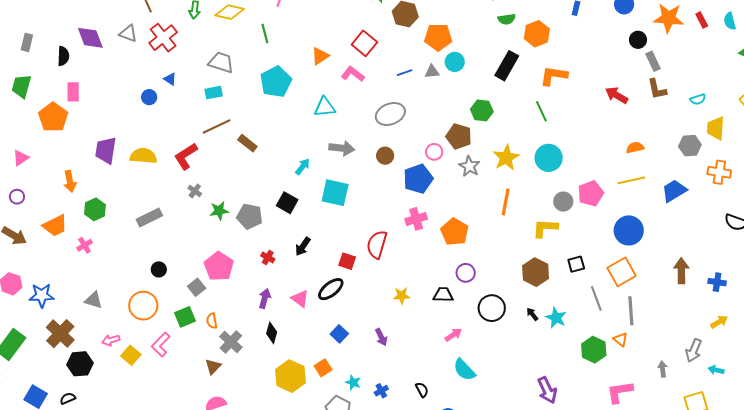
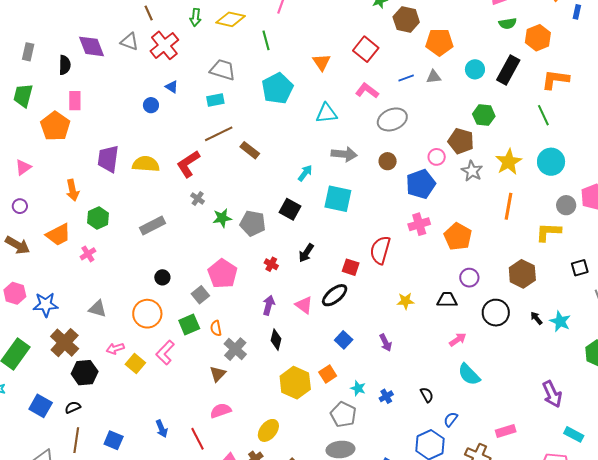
orange triangle: (320, 56) -> (322, 62), turned -30
cyan circle: (455, 62) -> (475, 69), moved
pink L-shape: (353, 74) -> (367, 91), moved
brown hexagon: (536, 272) -> (522, 274), moved

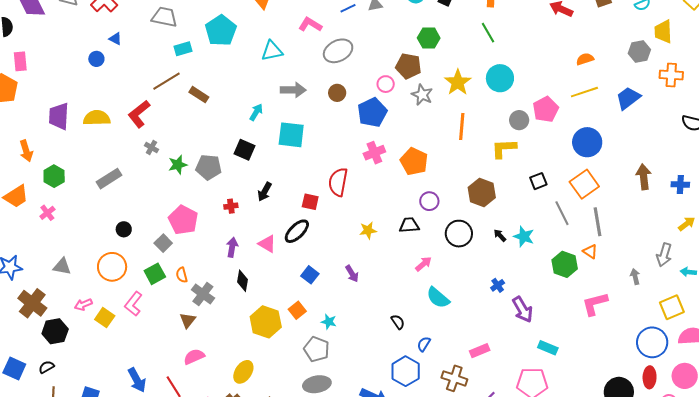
cyan rectangle: (215, 100) -> (183, 49), moved
red cross: (271, 264) -> (231, 206), turned -32
blue cross: (386, 396) -> (498, 285), moved
blue arrow: (162, 429) -> (137, 380), size x1.4

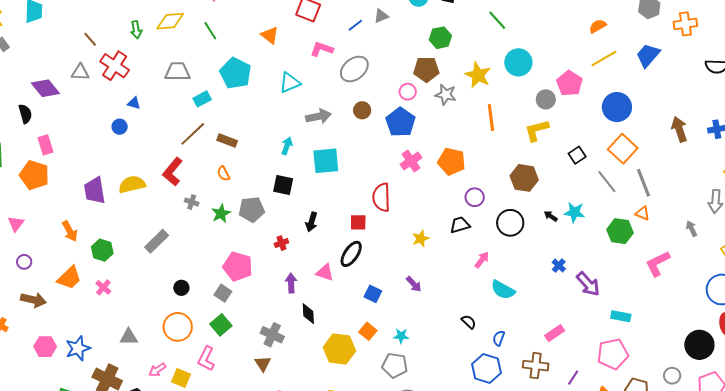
orange semicircle: (182, 275) -> (223, 173), moved

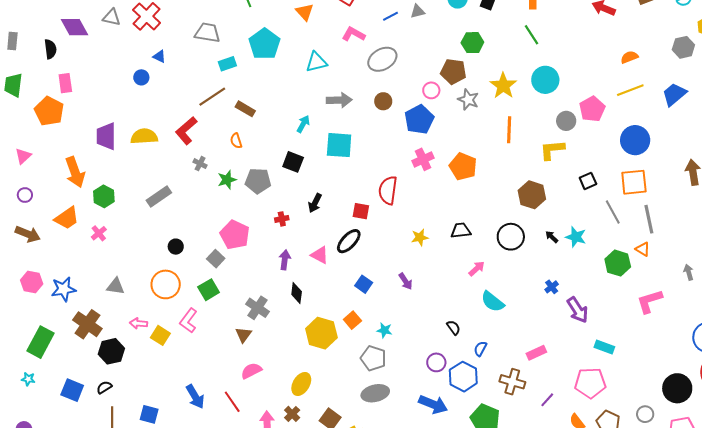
orange square: (623, 149) -> (634, 182), turned 32
purple circle: (475, 197) -> (436, 362), moved
orange arrow: (70, 231) -> (75, 172), size x1.4
pink arrow: (157, 370) -> (138, 323), turned 30

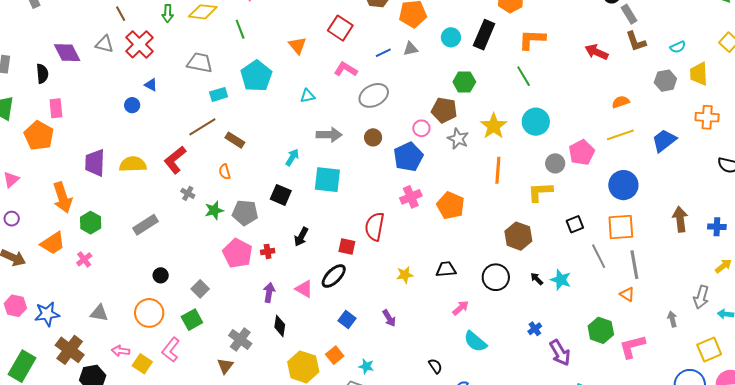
gray hexagon: (683, 47) -> (665, 81), moved
cyan triangle: (316, 62) -> (308, 96), size x0.7
pink pentagon: (235, 235) -> (238, 253), moved
green hexagon: (618, 263) -> (601, 330), moved

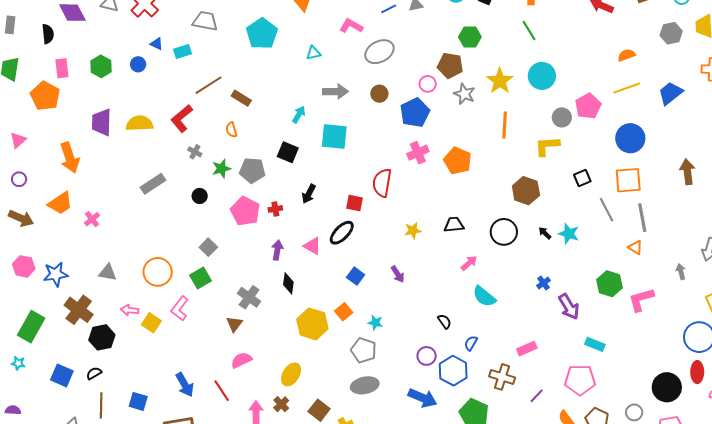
cyan rectangle: (219, 94) -> (182, 51), moved
green hexagon: (91, 223) -> (101, 66), moved
black circle: (161, 275) -> (200, 196), moved

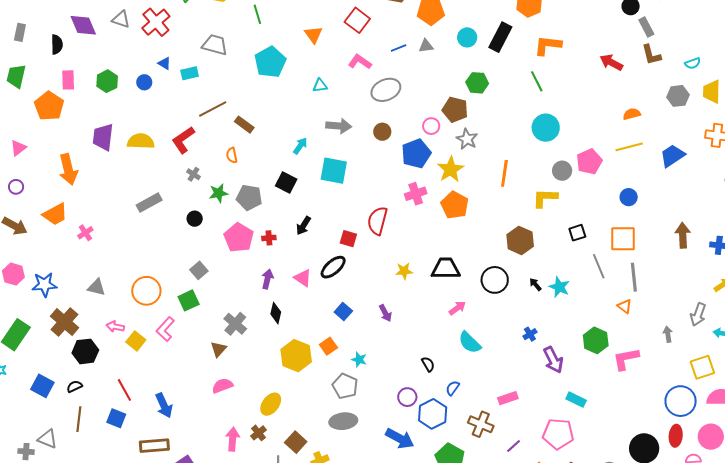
yellow star: (500, 81) -> (451, 169), moved
blue circle: (630, 138) -> (629, 197), size x0.6
black trapezoid: (454, 225) -> (446, 268), size x1.4
red line: (222, 391) -> (124, 390), moved

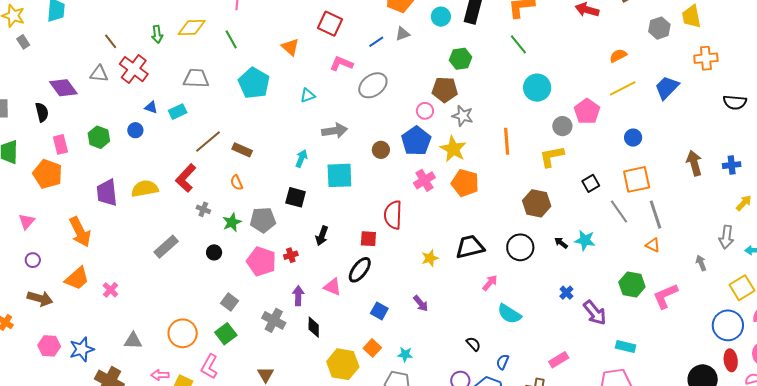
brown circle: (382, 132) -> (381, 150), moved
gray cross: (235, 324) -> (274, 320), moved

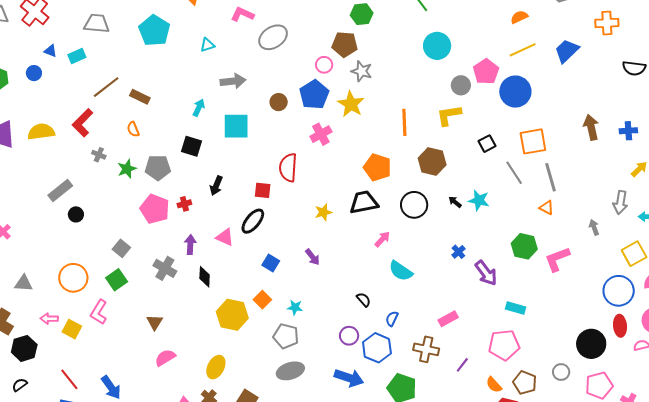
blue circle: (633, 138) -> (515, 92), moved, size x1.8
orange line: (507, 141) -> (404, 122), moved
orange pentagon: (465, 183) -> (377, 167), moved
black circle: (214, 252) -> (76, 214), moved

